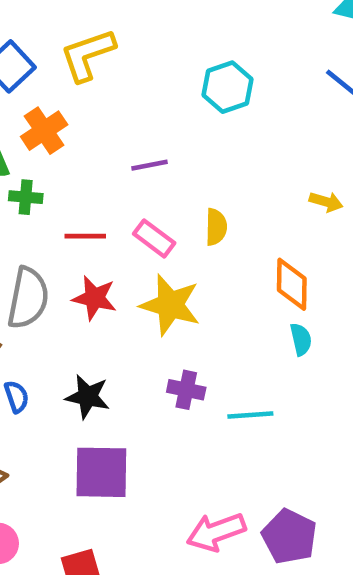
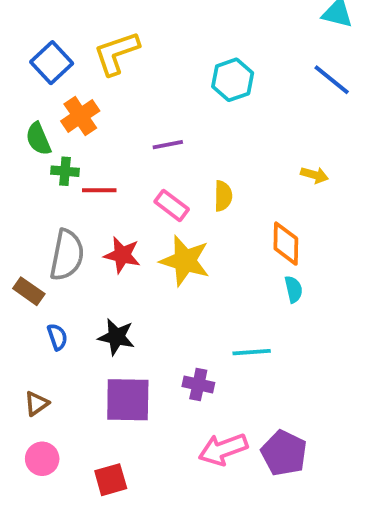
red line: (85, 236) -> (99, 190), moved
purple cross: (186, 390) -> (198, 384), moved

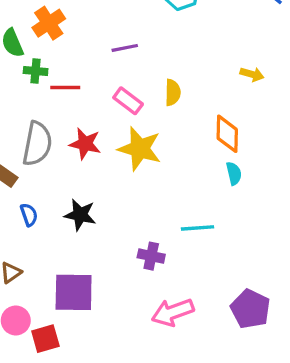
purple square: (128, 400) -> (74, 292), moved
purple pentagon: (284, 453) -> (250, 309), moved
red square: (111, 480) -> (45, 339), moved

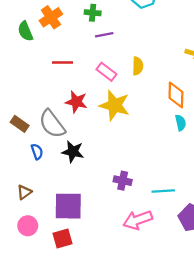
green cross: (36, 71) -> (93, 13), moved
gray semicircle: (37, 144) -> (52, 124), moved, turned 132
cyan line: (197, 228) -> (163, 191), moved
red square: (45, 339) -> (62, 238), moved

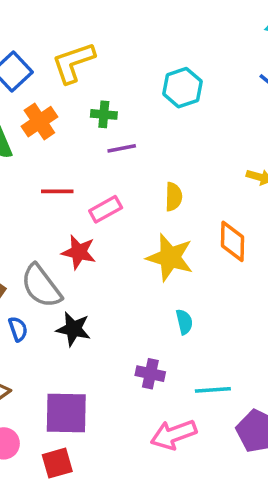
pink rectangle: (106, 72) -> (106, 209), moved, turned -66
yellow star: (115, 105) -> (170, 257), moved
cyan semicircle: (181, 123) -> (184, 322), moved

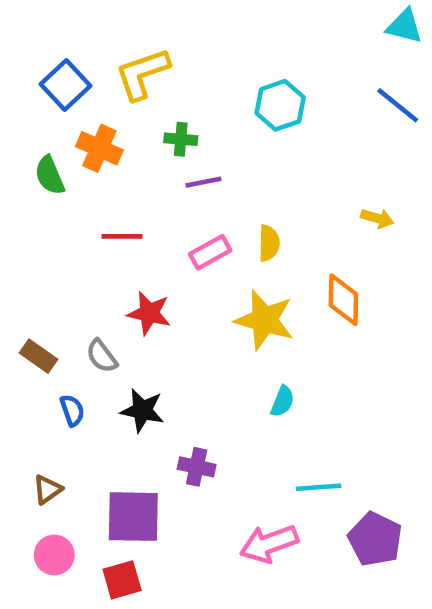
orange cross: (39, 122) -> (99, 148), turned -32
pink rectangle: (106, 209) -> (210, 252), moved
gray semicircle: (41, 286) -> (102, 356), size x0.6
cyan semicircle: (184, 322) -> (282, 401), turned 35
purple cross: (150, 374) -> (197, 467), moved

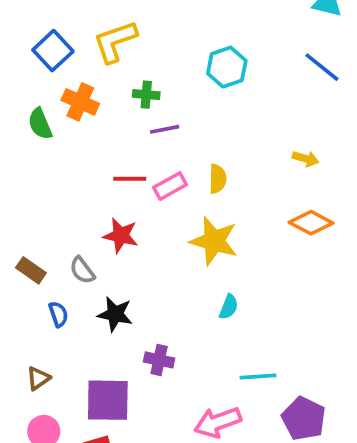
red line: (122, 236) -> (130, 179), moved
orange diamond: (343, 300) -> (311, 223), moved, turned -63

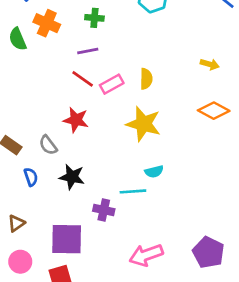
purple line: (165, 129) -> (88, 51), moved
red line: (130, 179) -> (83, 79), turned 35
cyan semicircle: (229, 307) -> (154, 172), turned 54
cyan line: (258, 376) -> (133, 191), moved

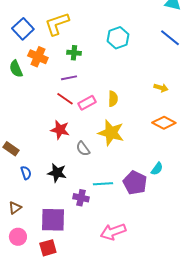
gray semicircle: (48, 145) -> (83, 149), moved
cyan semicircle: (154, 172) -> (157, 169), moved, turned -40
purple pentagon: (208, 252) -> (135, 183), moved

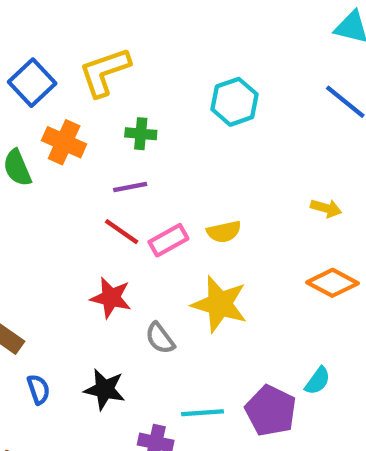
yellow semicircle: (113, 99) -> (224, 232), turned 77

